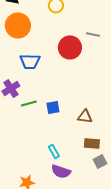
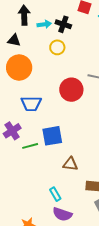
blue square: (53, 108) -> (52, 136), moved, size x1.5
brown triangle: (85, 116) -> (70, 164), moved

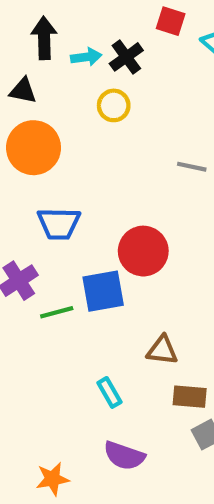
black cross: (63, 24) -> (126, 57), turned 35
red circle: (71, 90) -> (143, 251), moved
brown triangle: (70, 164) -> (162, 350), moved
cyan rectangle: (55, 194) -> (109, 392), moved

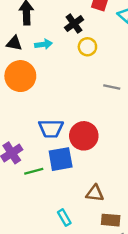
cyan arrow: (86, 57) -> (44, 44), moved
yellow circle: (114, 105) -> (87, 47), moved
blue trapezoid: (59, 224) -> (51, 129), moved

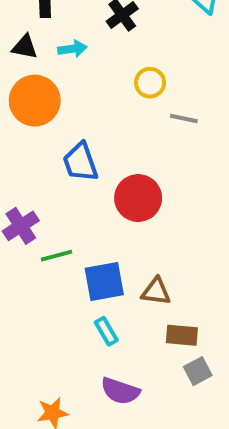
yellow circle: (87, 47) -> (150, 83), moved
blue trapezoid: (51, 129) -> (80, 162), moved, turned 70
blue square: (61, 159) -> (104, 282), moved

